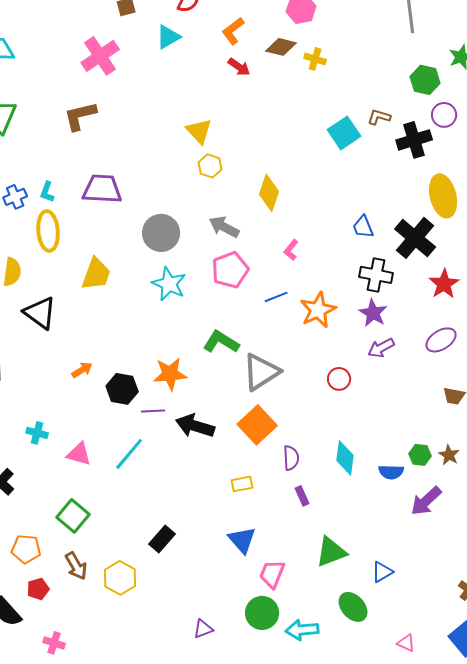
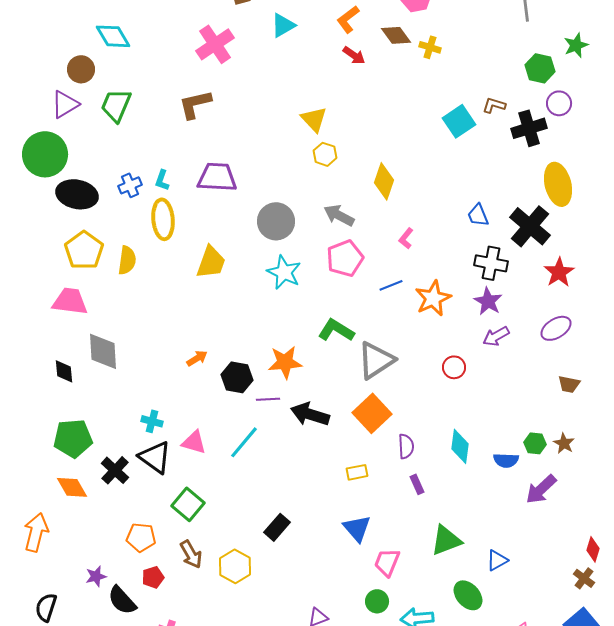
brown diamond: (281, 47) -> (396, 35), turned 40
black triangle: (40, 313) -> (155, 457), moved
green circle: (262, 613) -> (377, 601), size x0.7

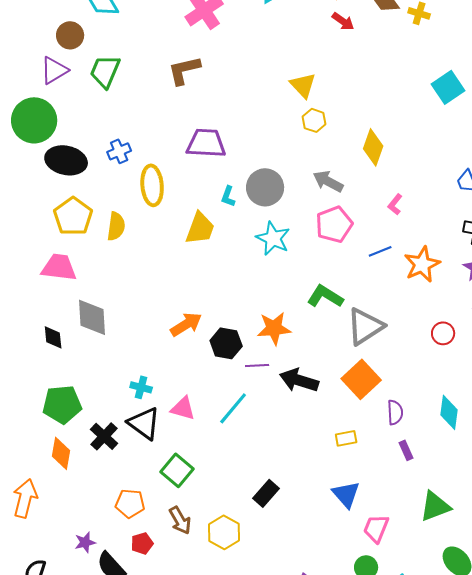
cyan L-shape: (162, 180) -> (228, 196), moved
orange arrow: (197, 358) -> (186, 324), size x1.5
orange diamond: (72, 487) -> (61, 453), turned 40

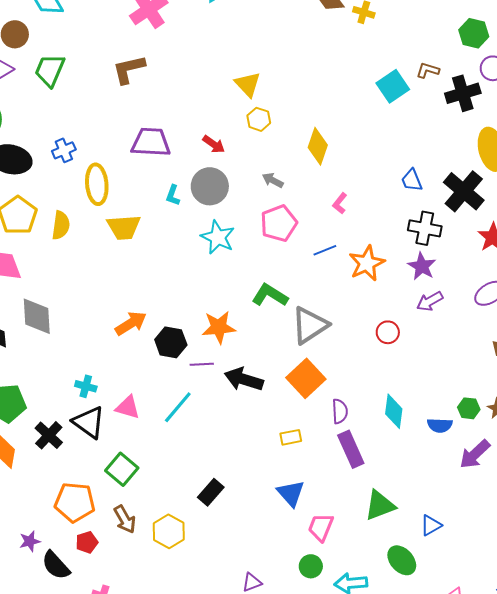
red arrow: (343, 21) -> (214, 144), moved
gray arrow: (328, 181) -> (273, 180), size x0.7
yellow trapezoid: (200, 228) -> (124, 227), moved, turned 66
purple rectangle: (406, 450) -> (351, 449), size x1.8
orange pentagon: (130, 503) -> (75, 502), size x1.4

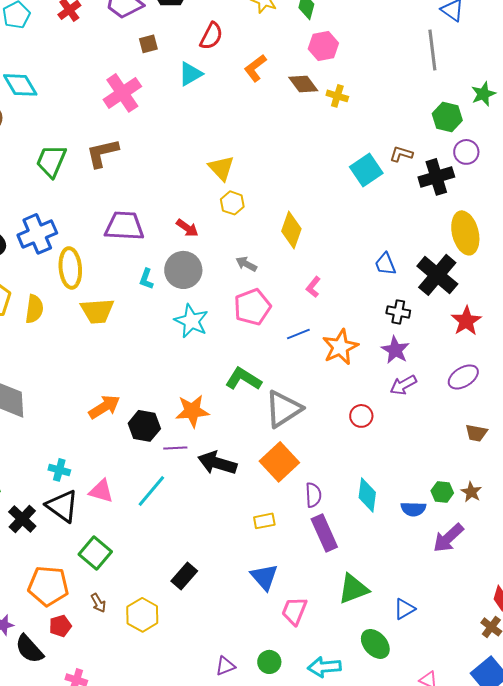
green trapezoid: (50, 70) -> (51, 161), moved
blue cross: (64, 150) -> (37, 234), size x1.6
black cross: (425, 228) -> (398, 312), size x0.7
brown arrow: (125, 519) -> (98, 603), size x0.7
green circle: (311, 566) -> (269, 662), moved

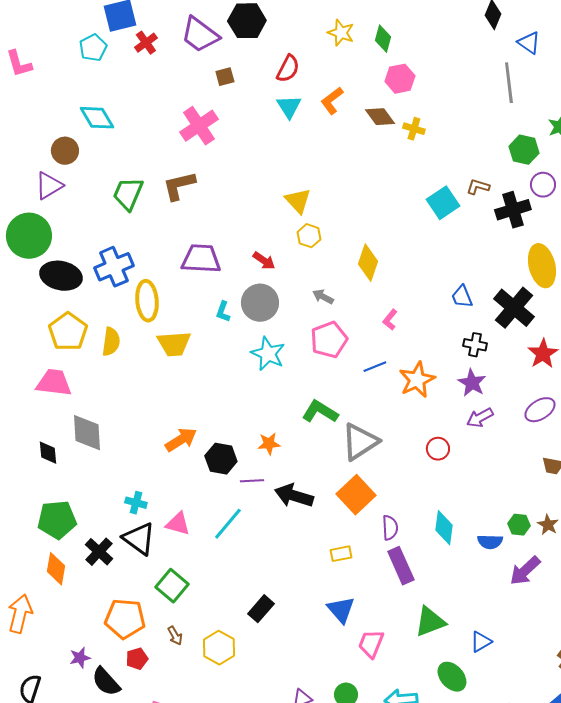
cyan triangle: (190, 74) -> (289, 107), moved, turned -32
orange star: (192, 411) -> (269, 444), size x0.7

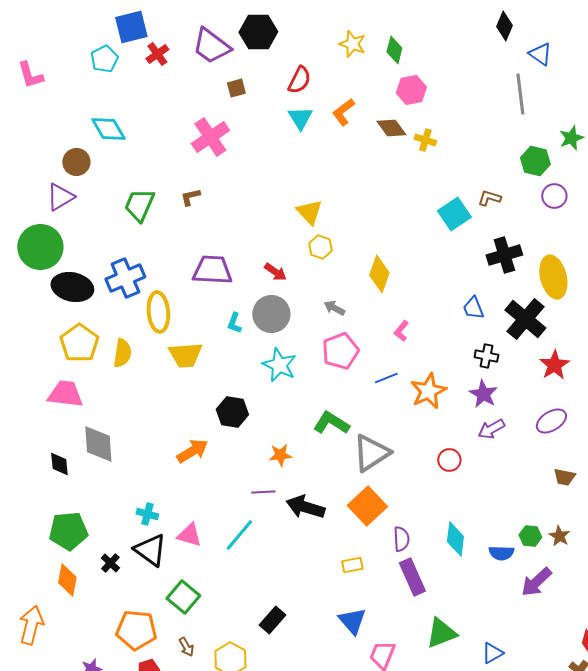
brown L-shape: (179, 186) -> (190, 197), size x0.6
black cross: (513, 210) -> (504, 255), moved
black hexagon: (221, 459) -> (232, 412), moved
black cross: (99, 552) -> (110, 563), size x0.7

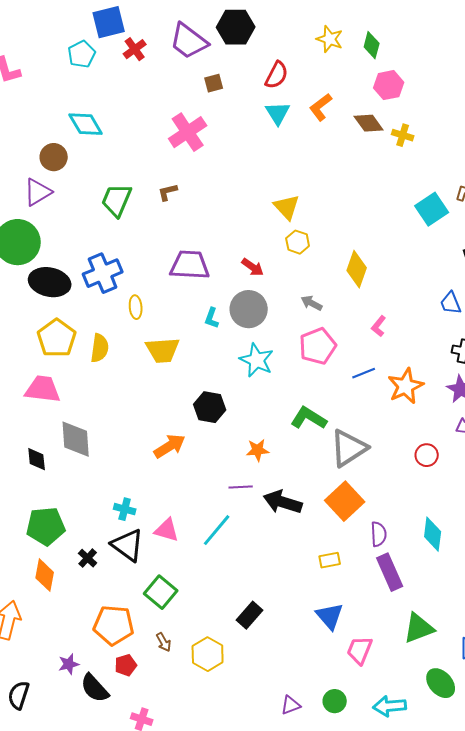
yellow ellipse: (158, 312) -> (136, 307), size x0.6

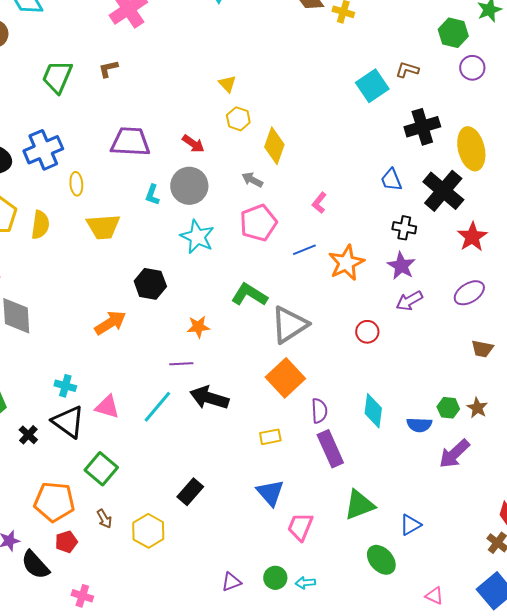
yellow triangle: (287, 207) -> (227, 84), size x0.7
yellow diamond: (357, 269) -> (274, 146), moved
black arrow: (283, 502) -> (209, 398), moved
cyan arrow: (390, 706) -> (305, 583), moved, size x0.6

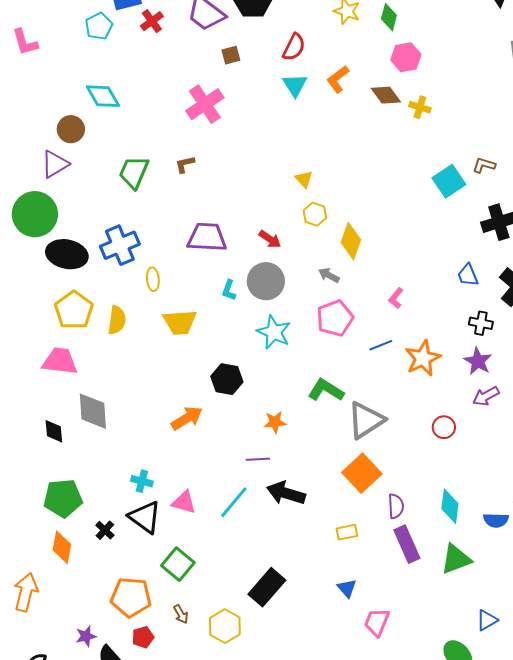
black rectangle: (190, 492) -> (267, 587), size x1.4
blue triangle: (270, 493) -> (347, 588), size x0.7
green triangle: (359, 505) -> (456, 559), moved

